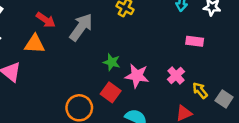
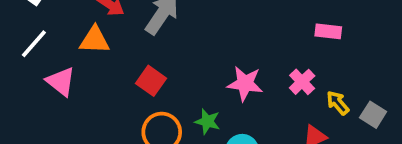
green star: (112, 62) -> (207, 121), moved
red square: (111, 92) -> (151, 81), moved

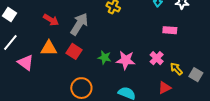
orange triangle: (95, 40) -> (49, 48), moved
red square: (151, 81) -> (74, 51), moved
green star: (207, 121) -> (104, 57), moved

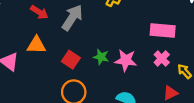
pink rectangle: (170, 30) -> (163, 30), moved, size x1.5
red square: (74, 51) -> (71, 60), moved

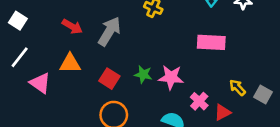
pink cross: (162, 58) -> (199, 101), moved

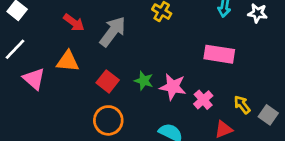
pink cross: (199, 101) -> (203, 100), moved

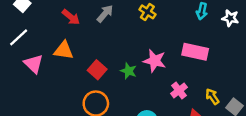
gray arrow: (113, 32) -> (105, 14), moved, size x0.7
pink star: (173, 87) -> (155, 61), moved

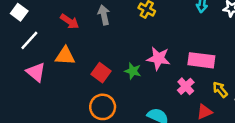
gray arrow: (105, 14) -> (104, 15), turned -48
white line: (19, 37) -> (29, 40), moved
pink rectangle: (195, 52) -> (201, 60), moved

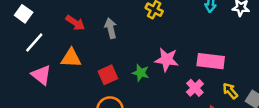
gray arrow: (104, 15) -> (111, 28), moved
red square: (101, 73) -> (108, 75), turned 30

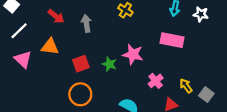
pink rectangle: (211, 61) -> (172, 40), moved

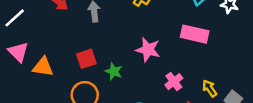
orange triangle: (50, 47) -> (43, 67), moved
green star: (109, 64) -> (114, 71), moved

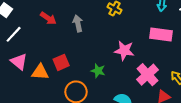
red square: (86, 59) -> (61, 62), moved
pink cross: (174, 82) -> (147, 75), size x1.5

